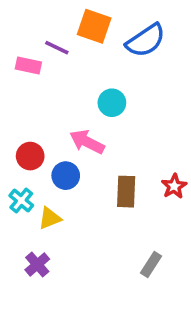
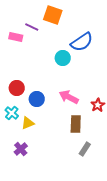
blue semicircle: (146, 41) -> (82, 42), moved
pink arrow: (87, 142) -> (69, 97), moved
brown rectangle: (126, 192) -> (76, 124), moved

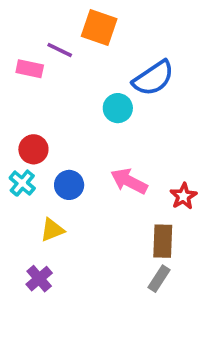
red circle: (17, 88) -> (33, 149), moved
cyan cross: (12, 113) -> (22, 183), moved
brown rectangle: (76, 124) -> (163, 241), moved

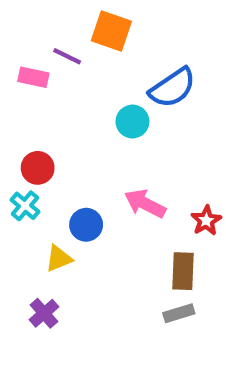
blue circle: (69, 185) -> (86, 225), moved
gray rectangle: (159, 279) -> (179, 313), turned 40

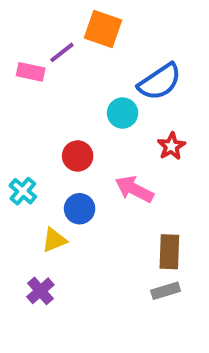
purple line: (67, 56) -> (62, 52), turned -64
red circle: (38, 168) -> (78, 156), moved
red star: (206, 221) -> (171, 146), moved

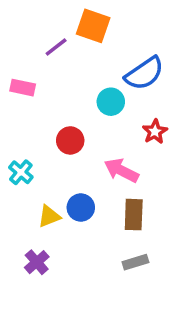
pink rectangle: (31, 72) -> (23, 88), moved
blue circle: (80, 209) -> (81, 208), moved
brown rectangle: (169, 252) -> (134, 215), moved
gray rectangle: (166, 291) -> (135, 262), moved

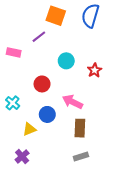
purple line: (56, 47) -> (39, 37), moved
blue semicircle: (144, 73) -> (90, 16), moved, turned 140
red star: (155, 132) -> (95, 70), moved
blue circle: (81, 208) -> (47, 114), moved

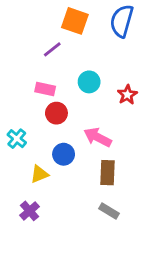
pink rectangle: (14, 52) -> (45, 89), moved
gray rectangle: (81, 156) -> (109, 211), turned 48

